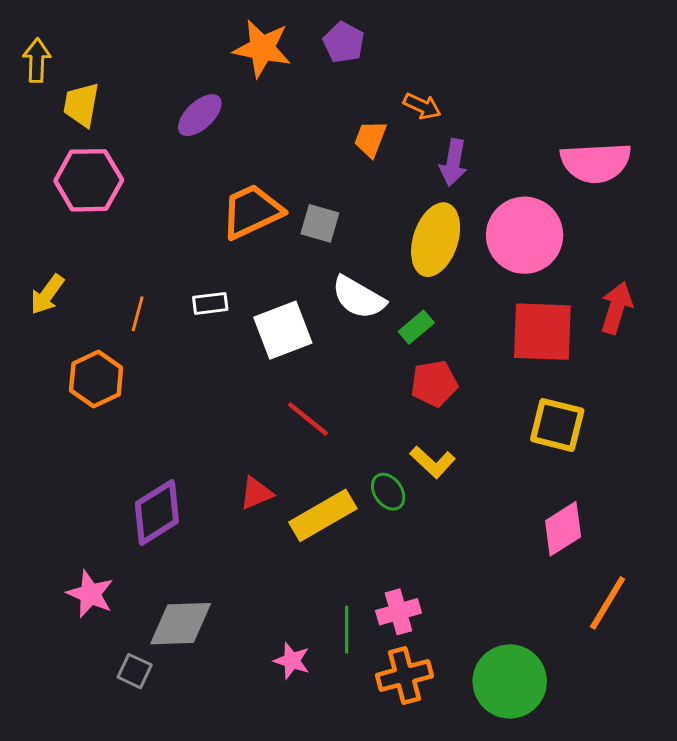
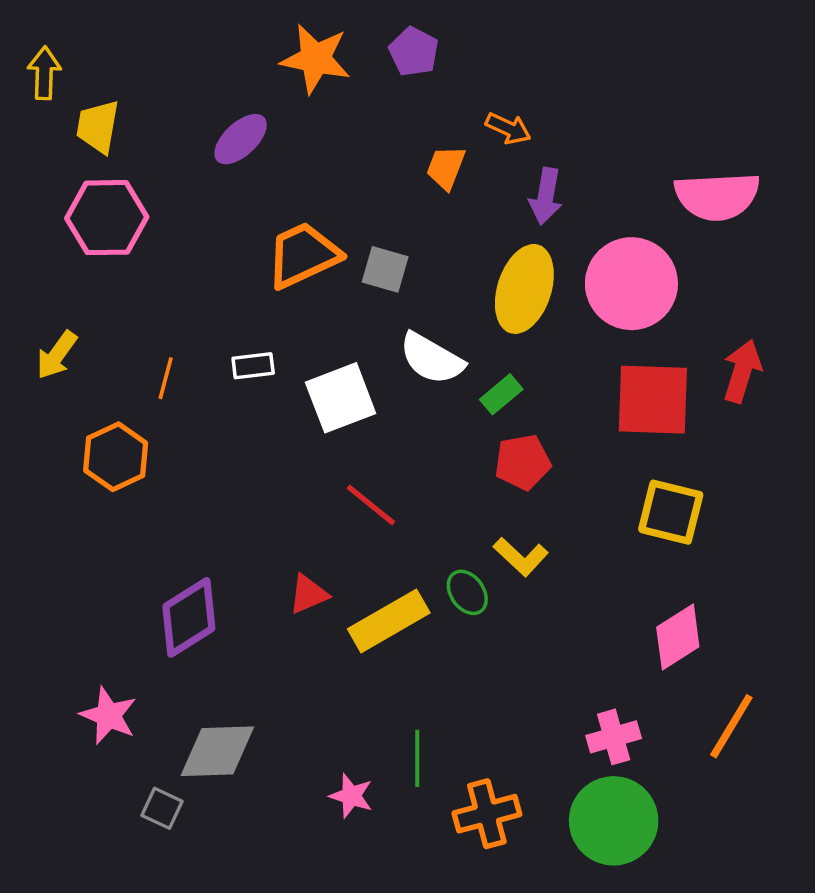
pink cross: (399, 612) -> (614, 737), moved

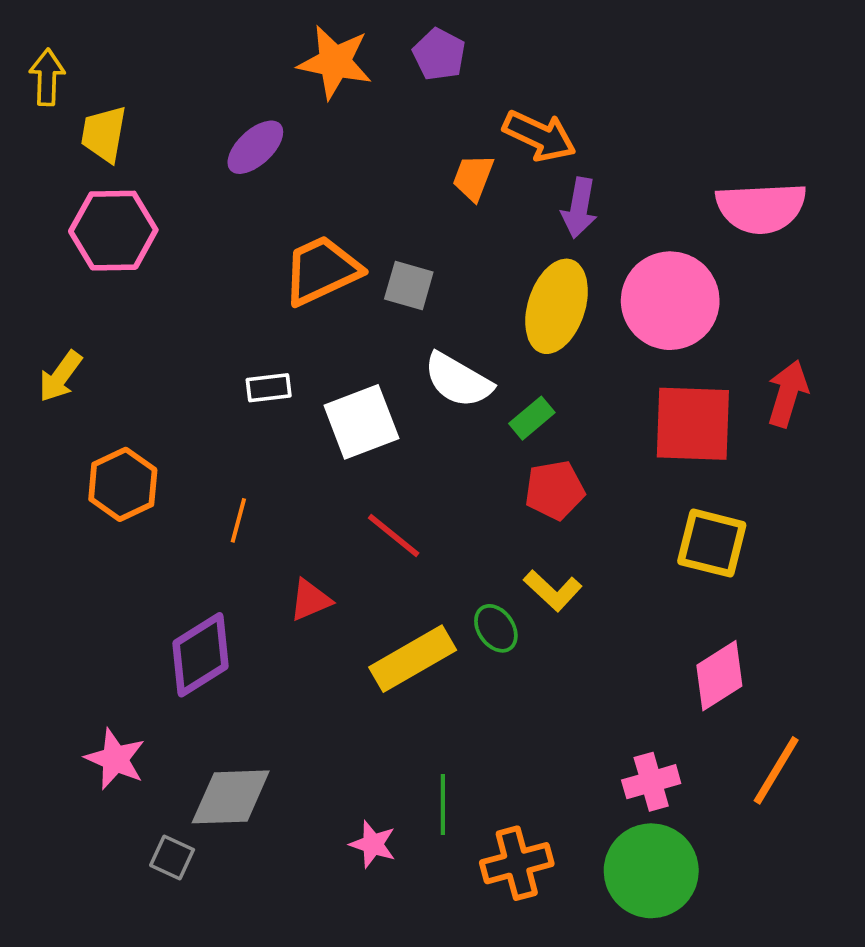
orange arrow: (508, 128) -> (539, 136), size x1.5
orange line: (166, 378) -> (238, 520), moved
red triangle: (308, 594) -> (310, 600), moved

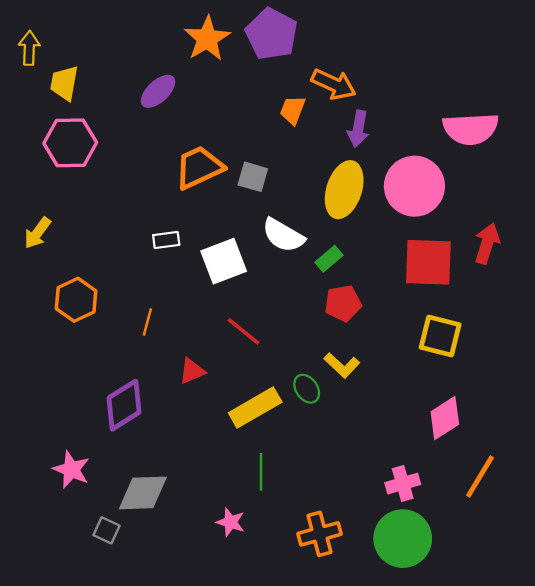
purple pentagon: (439, 54) -> (272, 34), size x1.6
orange star: (335, 62) -> (207, 39), turned 30
green line: (443, 804) -> (261, 472), moved

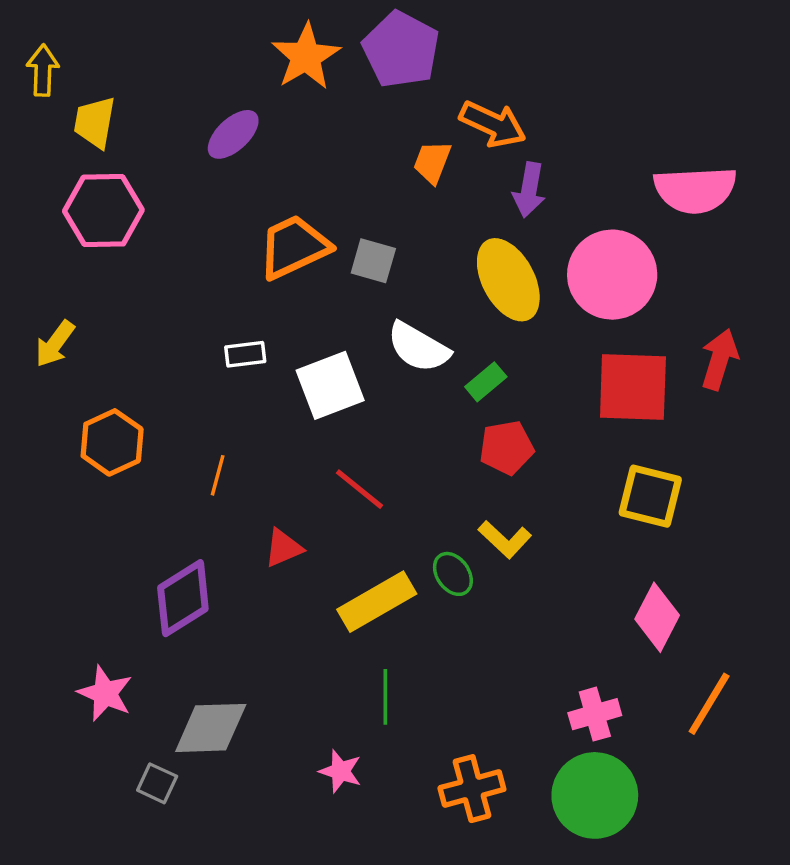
yellow ellipse: (344, 190) -> (508, 280), turned -46
pink diamond: (445, 418) -> (657, 617), turned -30

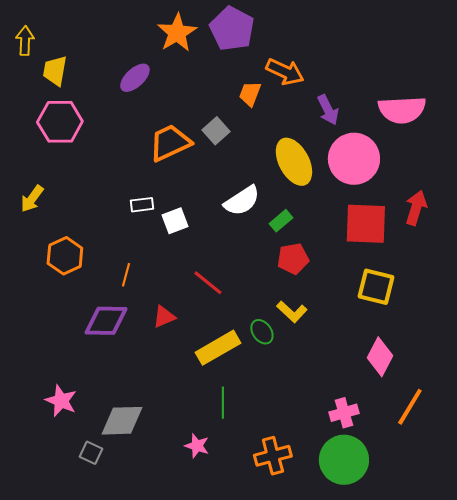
purple arrow: (529, 190) -> (328, 110), moved, turned -36
gray square: (373, 261) -> (216, 131), moved, turned 32
white semicircle: (418, 347) -> (242, 201), turned -63
white square: (330, 385) -> (175, 221), moved, size x0.7
purple diamond: (183, 598) -> (106, 321), moved, turned 33

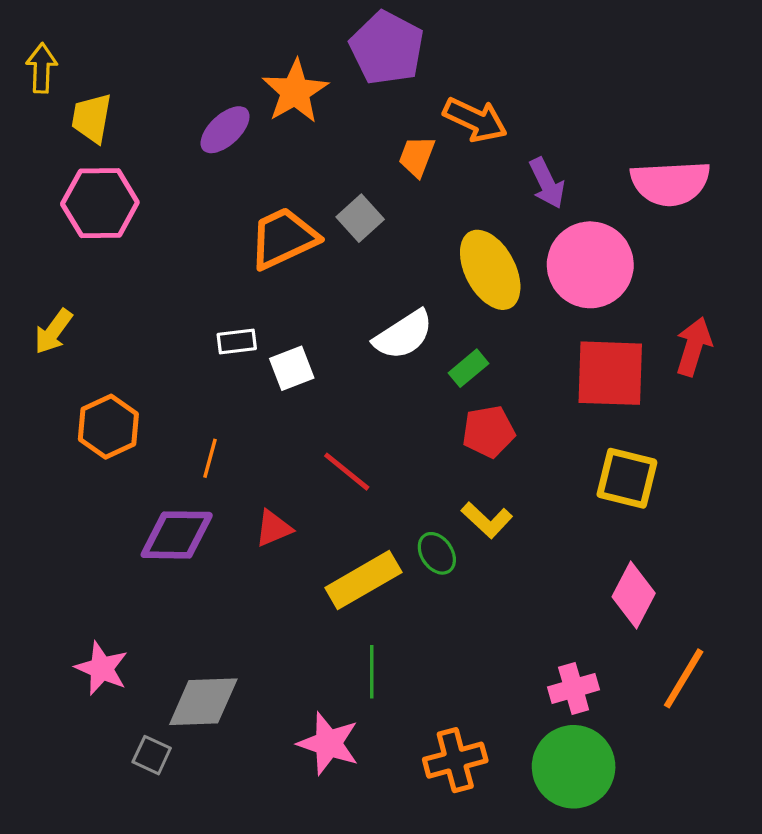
orange star: (177, 33) -> (295, 91), moved
pink star: (197, 446) -> (328, 743), size x1.5

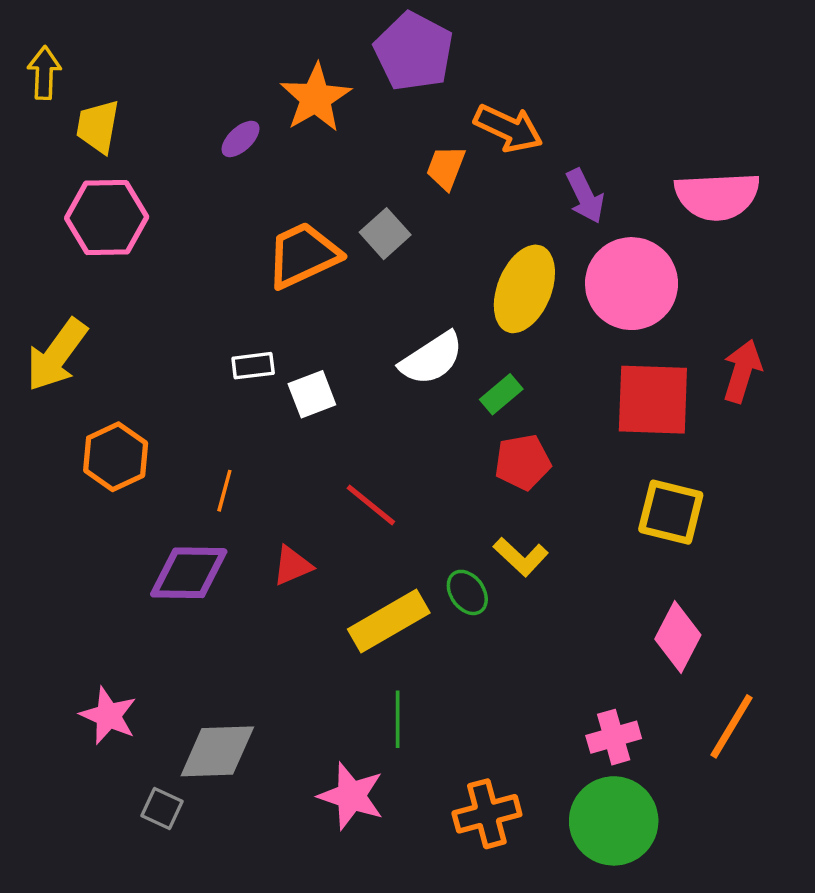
purple ellipse: (225, 130) -> (241, 139), size x0.7
yellow ellipse: (490, 270) -> (524, 289), turned 50
yellow arrow: (53, 332) -> (57, 355), size x1.5

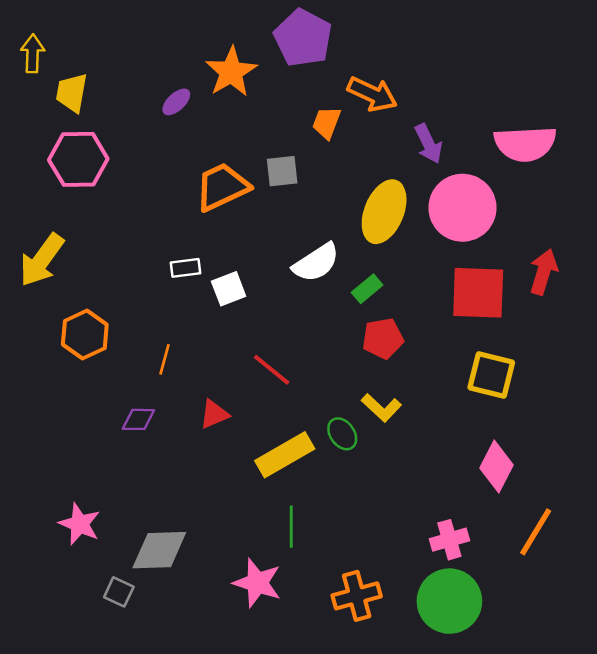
gray square: (385, 234) -> (282, 171), turned 36
purple diamond: (189, 573) -> (138, 419), size x0.6

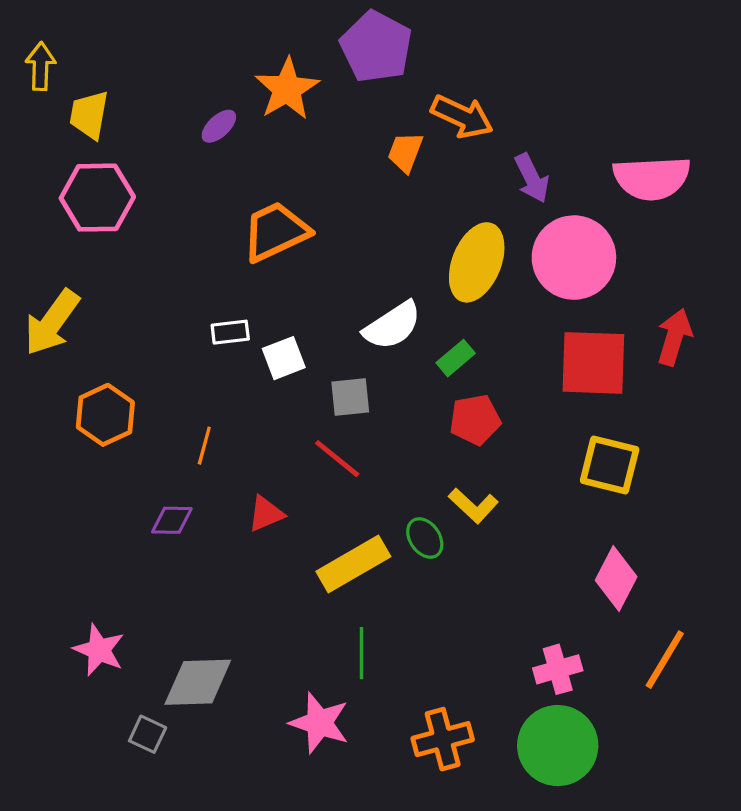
gray square: (282, 171) -> (350, 397), moved

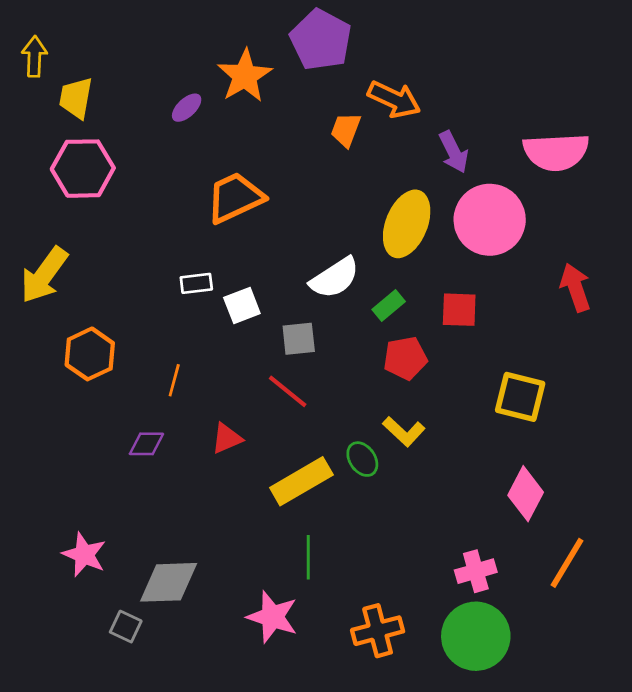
red arrow: (674, 337) -> (575, 288), turned -36
red square: (593, 363) -> (459, 310), moved, size x0.6

